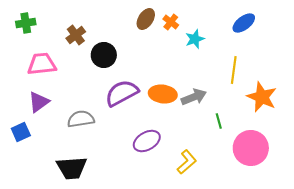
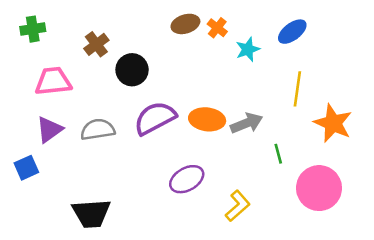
brown ellipse: (146, 19) -> (185, 24), turned 40
blue ellipse: (244, 23) -> (292, 32), moved
gray semicircle: (81, 119) -> (98, 130), moved

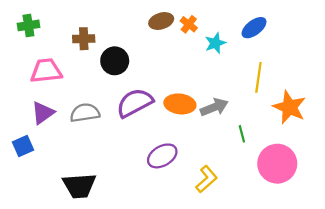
brown cross: (96, 44) -> (84, 39), turned 35

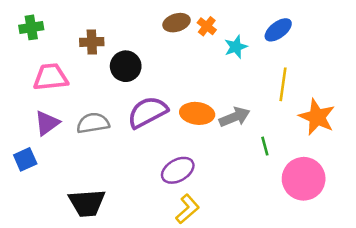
yellow L-shape: (206, 179) -> (187, 209), moved

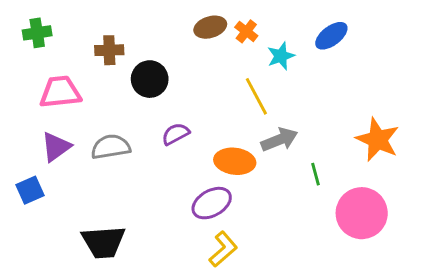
yellow line: (283, 84) -> (256, 96), moved, turned -36
purple semicircle: (147, 112) -> (176, 134), size x0.6
orange ellipse: (197, 113) -> (235, 161), moved

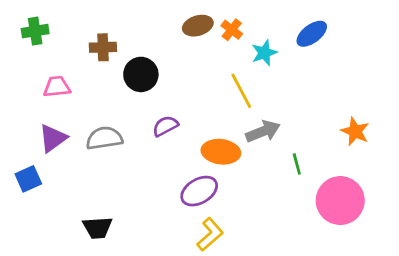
pink trapezoid: (60, 92) -> (57, 87), size x0.7
orange star: (378, 140) -> (355, 131), size x0.7
black trapezoid: (103, 242) -> (97, 228), size x0.7

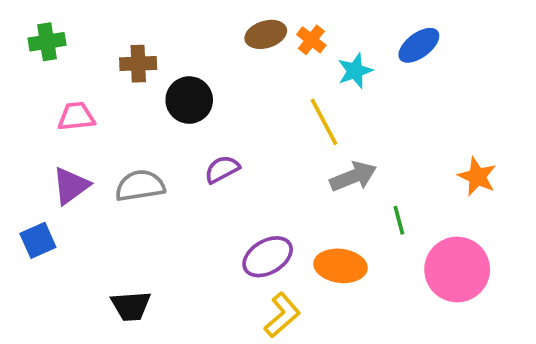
orange ellipse: (221, 152) -> (340, 266), moved

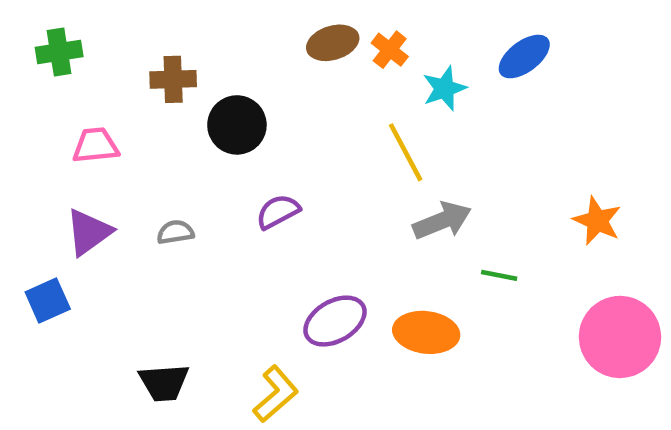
gray semicircle: (140, 186) -> (175, 232), size x0.6
green line: (399, 220) -> (499, 275), turned -64
pink circle: (457, 270) -> (620, 337), moved
yellow L-shape: (282, 315) -> (276, 394), moved

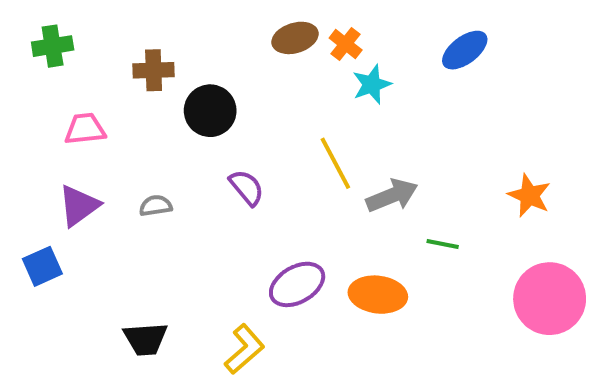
cyan star: (444, 88) -> (372, 84), moved
yellow line: (406, 152) -> (335, 163), moved
purple semicircle: (278, 212) -> (247, 187), turned 78

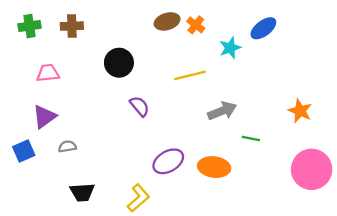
brown cross: (154, 70) -> (72, 26), moved
cyan star: (372, 84) -> (230, 48), moved
yellow line: (335, 163) -> (190, 75), moved, turned -76
gray semicircle: (156, 206) -> (67, 146), moved

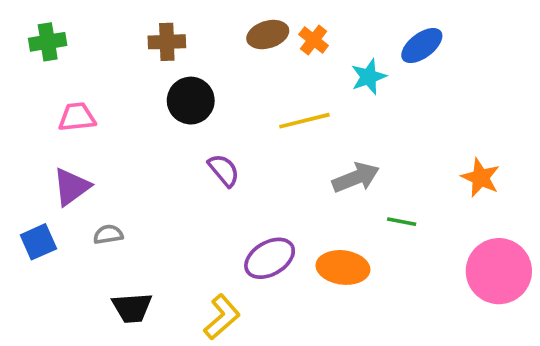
brown cross: (72, 26) -> (167, 42), moved

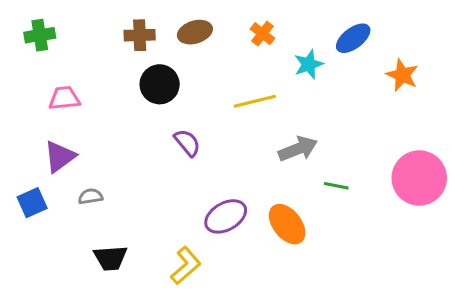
brown ellipse: (268, 35) -> (195, 32), moved
orange star: (481, 178) -> (402, 75), moved
orange ellipse: (343, 267) -> (287, 224), turned 45
pink circle: (499, 271) -> (419, 178), moved

